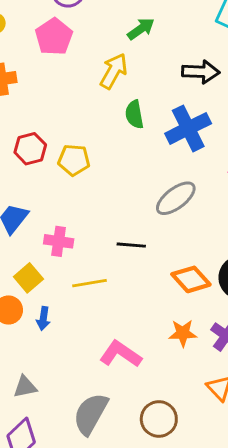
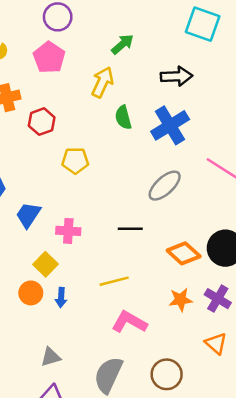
red hexagon: (30, 149) -> (42, 122), moved
yellow line: (89, 283) -> (114, 281), moved

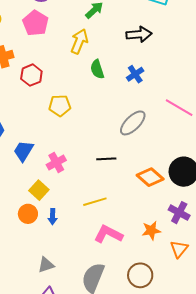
blue cross: (170, 125) -> (135, 74), size x0.6
pink cross: (68, 231) -> (56, 163), turned -30
orange star: (181, 300) -> (151, 230), moved
orange triangle: (216, 343) -> (179, 249), turned 30

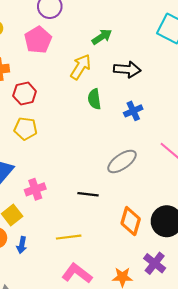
black arrow: (139, 34) -> (127, 69), moved
yellow pentagon: (60, 106) -> (26, 129), moved
orange diamond: (150, 177) -> (131, 221), turned 56

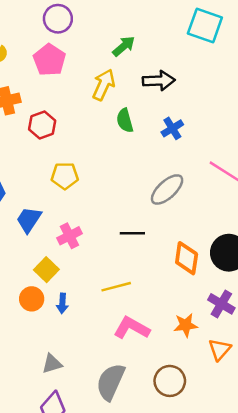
yellow pentagon: (26, 129) -> (65, 176), moved

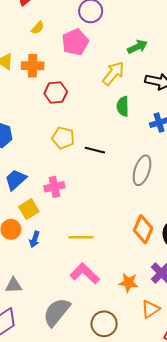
gray ellipse: (167, 189) -> (142, 170), turned -44
blue trapezoid: (29, 220) -> (16, 180), moved
black line: (132, 233) -> (95, 150), moved

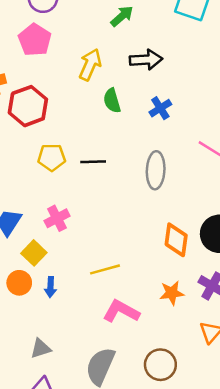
green arrow: (137, 47) -> (122, 16), moved
red hexagon: (56, 93) -> (28, 106), size x1.4
orange star: (128, 283) -> (172, 293), moved

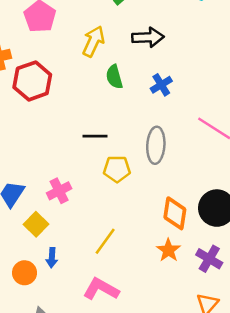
yellow pentagon: (52, 157) -> (117, 169), moved
yellow line: (105, 269) -> (105, 241), turned -40
orange circle: (19, 283) -> (25, 273), moved
orange star: (172, 293) -> (168, 250), moved, turned -30
pink L-shape: (121, 311) -> (101, 289), moved

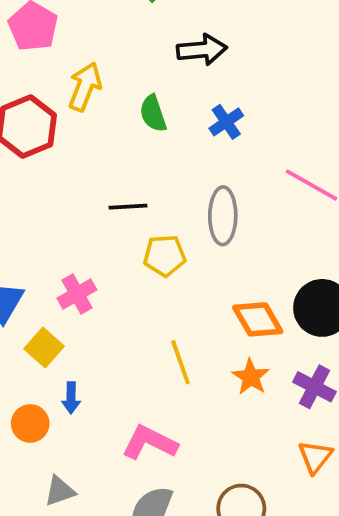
yellow arrow: (93, 41) -> (85, 87), moved
orange diamond: (175, 213) -> (258, 319), turned -36
yellow line: (105, 241) -> (180, 362), moved, turned -52

